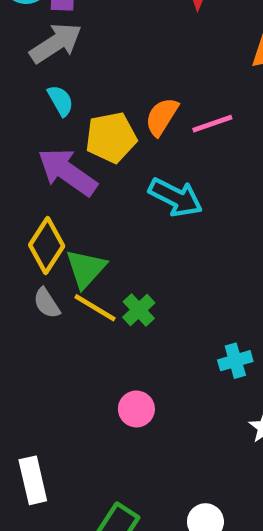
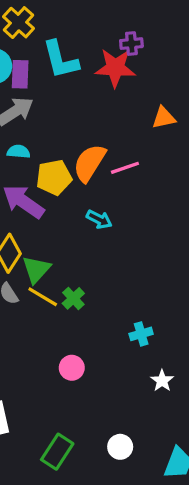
cyan semicircle: (60, 101) -> (19, 152), turned -55
orange semicircle: (162, 117) -> (89, 163), size x1.4
cyan arrow: (176, 197) -> (99, 219), size x0.7

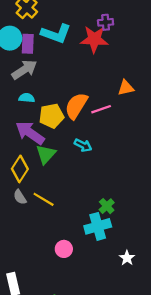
cyan L-shape: (60, 60) -> (56, 34), turned -56
orange triangle: (164, 118) -> (126, 88), moved
green triangle: (36, 269) -> (46, 154), moved
green cross: (73, 298) -> (107, 206), moved
cyan cross: (141, 334) -> (98, 226), moved, size x1.6

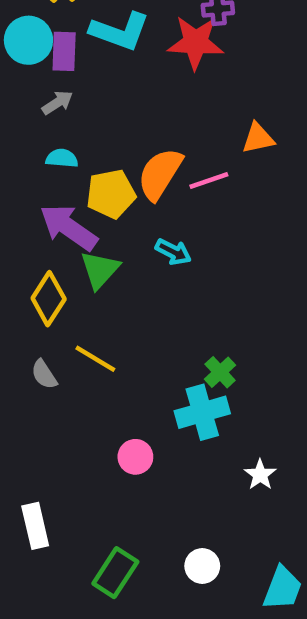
gray arrow: (24, 70) -> (57, 103), size x0.6
gray semicircle: (20, 197) -> (44, 374), moved

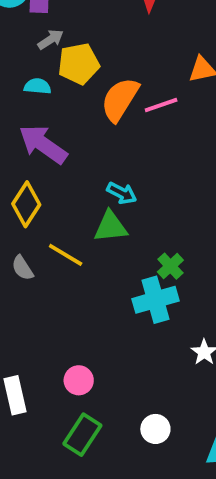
gray arrow: (57, 103) -> (51, 39), moved
yellow pentagon: (111, 194) -> (79, 64), moved
cyan arrow: (173, 252) -> (122, 193), moved
green triangle: (100, 270) -> (111, 227), moved, turned 42
pink circle: (135, 457) -> (79, 380), moved

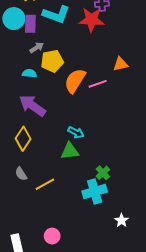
yellow line: (66, 255) -> (45, 184), moved, turned -60

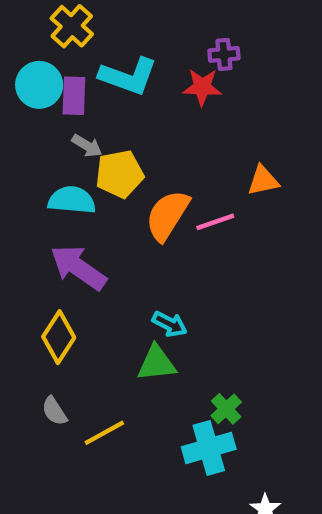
red star: (91, 20) -> (202, 87), size x0.7
gray arrow: (37, 48) -> (87, 146), turned 64
cyan semicircle: (29, 73) -> (72, 200), size x1.5

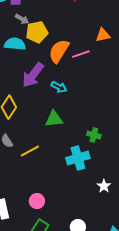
purple arrow: (78, 268) -> (33, 75), moved, turned -88
cyan arrow: (170, 324) -> (59, 87), moved
green cross: (226, 409) -> (94, 135), moved, turned -32

